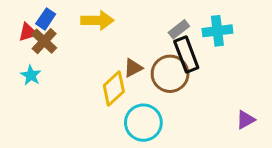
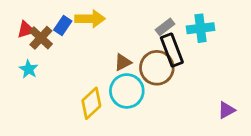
blue rectangle: (46, 19) -> (63, 25), moved
yellow diamond: (114, 89) -> (91, 103), moved
cyan circle: (143, 123) -> (127, 91), moved

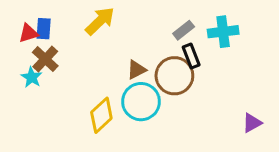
yellow arrow: (90, 19) -> (100, 21), turned -44
blue rectangle: (63, 25) -> (44, 29), moved, turned -30
brown cross: (41, 38) -> (45, 59), moved
black rectangle: (172, 50) -> (191, 56), size x0.7

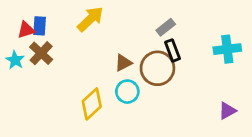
cyan cross: (223, 32) -> (227, 49), moved
cyan star: (32, 77) -> (15, 60), moved
cyan circle: (141, 102) -> (127, 92), size x0.7

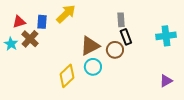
blue rectangle: (40, 26) -> (42, 22), moved
gray rectangle: (166, 27) -> (121, 20), turned -56
brown triangle: (123, 63) -> (90, 46), size x1.5
brown circle: (157, 68) -> (115, 50), size x0.7

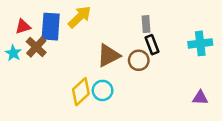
blue rectangle: (42, 22) -> (51, 27), size x1.6
cyan circle: (93, 67) -> (103, 90), moved
purple triangle: (166, 81) -> (200, 98), turned 32

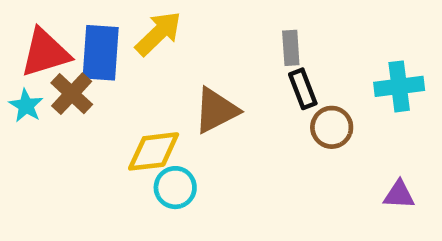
red triangle: (23, 27) -> (45, 53), size x1.6
brown circle: (139, 60) -> (332, 127), moved
cyan circle: (103, 90) -> (175, 188), moved
yellow diamond: (81, 92) -> (154, 151), moved, turned 36

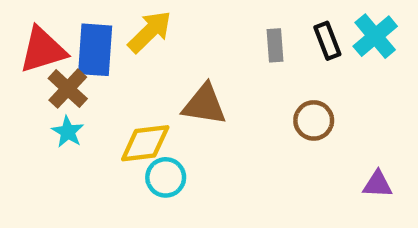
cyan cross: (399, 86) -> (375, 36), moved, turned -33
black rectangle: (303, 89) -> (327, 41), moved
cyan star: (26, 106) -> (68, 132), moved
brown triangle: (216, 110) -> (204, 105), turned 36

